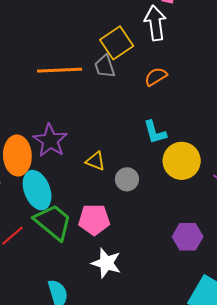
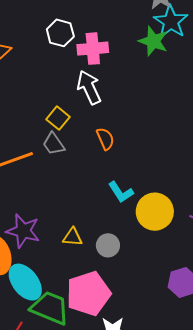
yellow square: (117, 43) -> (58, 118), size x0.7
orange semicircle: (156, 77) -> (105, 139), turned 115
pink pentagon: (94, 220) -> (88, 294), size x1.4

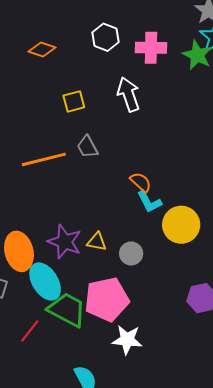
pink cross: (93, 49) -> (151, 48), moved
yellow square: (58, 118) -> (74, 101), moved, turned 30
orange semicircle: (105, 139) -> (141, 182), moved, turned -30
purple star: (23, 231) -> (65, 242), moved

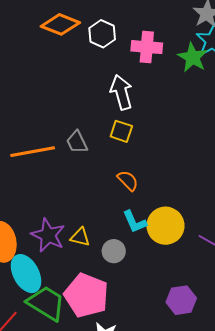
orange diamond: (42, 49) -> (60, 24), moved, size x1.4
yellow square: (74, 101) -> (121, 131), moved, turned 30
cyan L-shape: (149, 202) -> (135, 222), moved
pink pentagon: (107, 299) -> (86, 295), turned 30

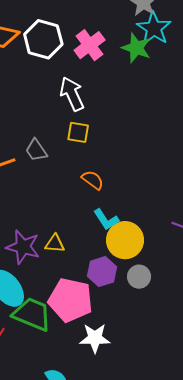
white hexagon: (102, 34) -> (43, 39), size x1.4
pink cross: (147, 47) -> (90, 45), turned -32
yellow circle: (165, 226) -> (125, 240), moved
gray circle: (114, 251) -> (139, 277), moved
purple hexagon: (181, 300) -> (102, 272), moved

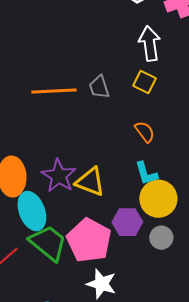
yellow triangle: (55, 244) -> (90, 182), size x1.5

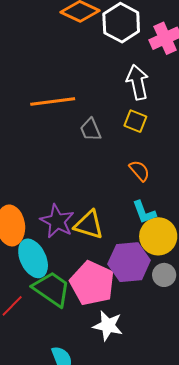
orange line: (54, 91) -> (53, 101), moved
purple hexagon: (127, 222) -> (129, 262), size x1.4

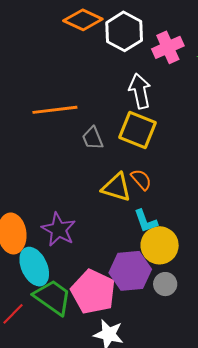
yellow square: (135, 121) -> (138, 130), size x1.6
yellow triangle: (89, 225) -> (116, 187), moved

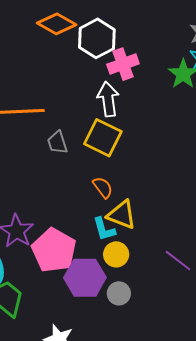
pink cross: (168, 47) -> (123, 64), moved
yellow triangle: (116, 187) -> (122, 215), moved
yellow circle: (160, 245) -> (116, 254), size x0.7
pink pentagon: (93, 292) -> (54, 250), moved

